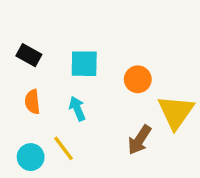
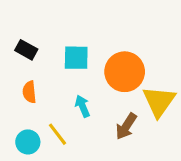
orange circle: (138, 79) -> (125, 72), size x1.6
cyan arrow: (77, 109) -> (82, 106), moved

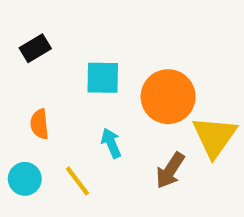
black rectangle: (26, 50) -> (35, 48), moved, turned -60
cyan circle: (28, 142) -> (25, 179), moved

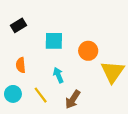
orange circle: (168, 97) -> (88, 51), size x0.7
brown arrow: (170, 170) -> (73, 99), moved

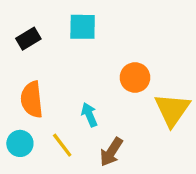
cyan square: (54, 41) -> (83, 27), moved
orange semicircle: (21, 65) -> (32, 99), size x1.5

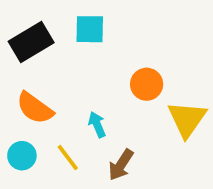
black rectangle: (28, 39) -> (31, 42), size x1.6
orange semicircle: (32, 99) -> (35, 108), turned -48

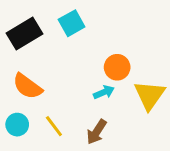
cyan square: (90, 29) -> (72, 23), turned -30
cyan arrow: (97, 125) -> (104, 92), moved, turned 90

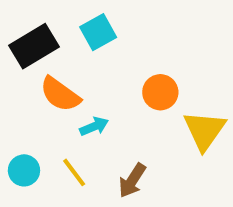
orange semicircle: (27, 86) -> (60, 94), moved
cyan arrow: (104, 92) -> (94, 126), moved

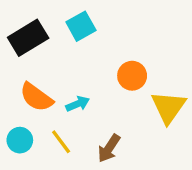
orange semicircle: (60, 94) -> (36, 97), moved

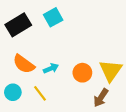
orange circle: (132, 76) -> (82, 73), moved
brown arrow: (109, 148) -> (101, 98), moved

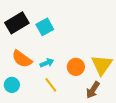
cyan square: (53, 17) -> (45, 27), moved
yellow line: (40, 93) -> (51, 85), moved

